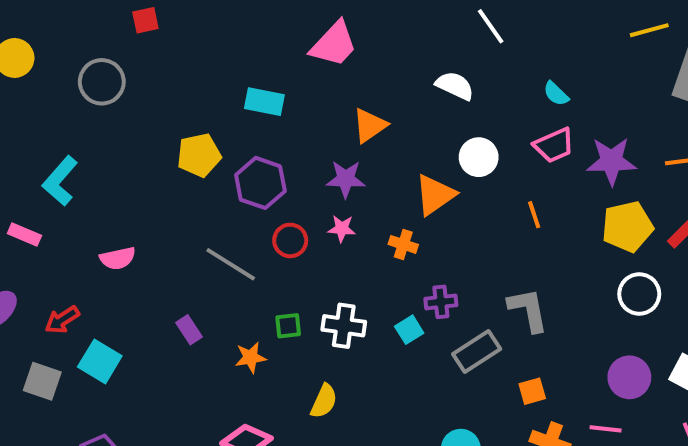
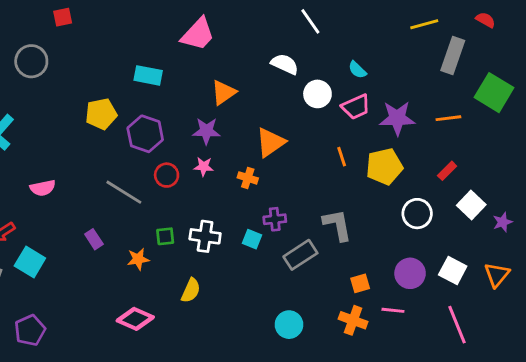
white circle: (479, 157) -> (317, 94), moved
yellow pentagon: (627, 227) -> (384, 167), moved
cyan square: (409, 330) -> (252, 239), turned -36
orange square: (532, 391) -> (360, 283), moved

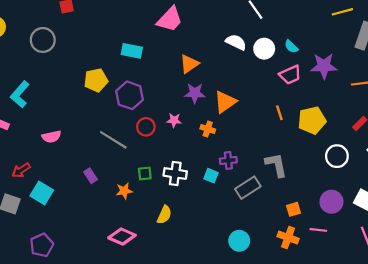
white circle: (317, 94) -> (264, 49), moved
purple star: (397, 118) -> (324, 66), moved
purple star: (206, 131) -> (195, 93), moved

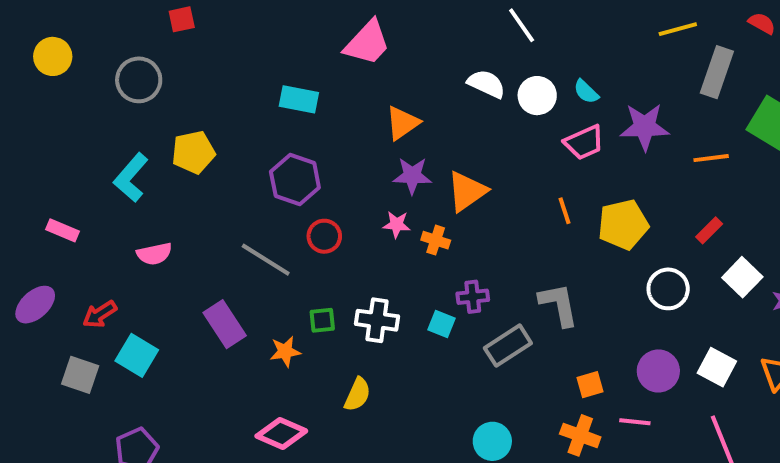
yellow pentagon: (96, 80) -> (193, 152), moved
cyan L-shape: (20, 94) -> (131, 178), moved
pink star: (174, 120) -> (397, 224), moved
purple rectangle: (91, 176) -> (225, 324), size x1.6

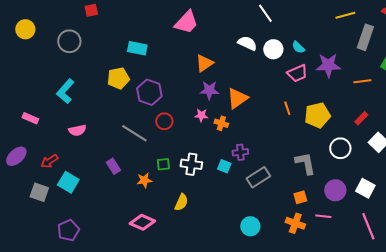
cyan rectangle: (299, 99) -> (137, 48), moved
yellow pentagon: (193, 152) -> (118, 78), moved
gray L-shape: (559, 305) -> (305, 163), moved
purple rectangle: (225, 324) -> (113, 166), size x0.7

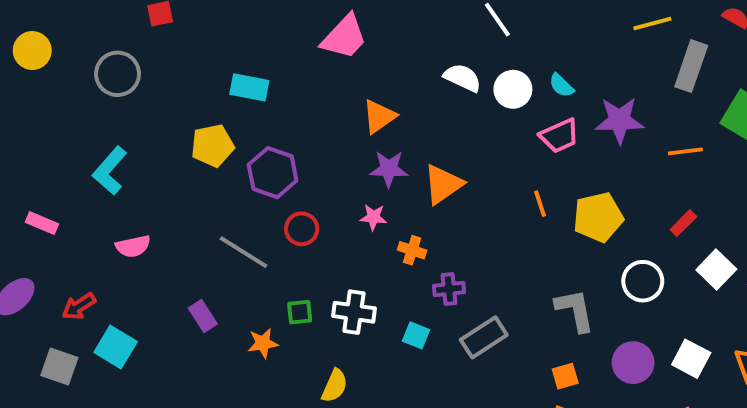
orange cross: (221, 123) -> (412, 250), moved
cyan square: (224, 166) -> (416, 335), moved

